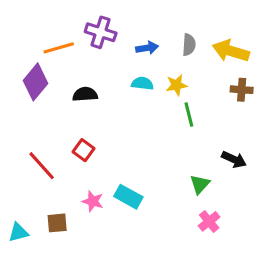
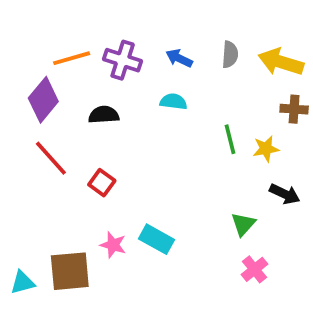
purple cross: (101, 32) -> (123, 60), moved
blue arrow: (147, 48) -> (179, 58), turned -145
yellow star: (177, 85) -> (266, 149), moved
red line: (42, 166) -> (51, 158), moved
brown square: (57, 223) -> (70, 271), size x1.6

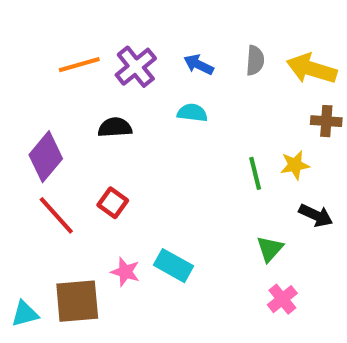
purple cross: (123, 60) -> (136, 67), turned 33
purple diamond: (43, 100) -> (46, 157), moved
green line: (230, 139) -> (255, 173), moved
red line: (51, 158) -> (56, 215), moved

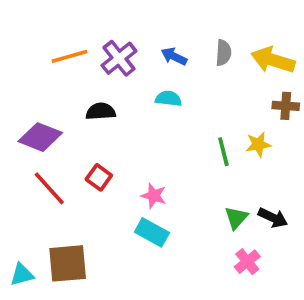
purple diamond: (46, 157) -> (40, 137), turned 72
black arrow: (316, 215) -> (273, 218), moved
pink star: (125, 272) -> (154, 196), moved

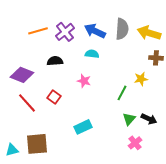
gray semicircle: (223, 53) -> (122, 29), size x1.5
blue arrow: (174, 56) -> (95, 31), size x1.5
green line: (223, 152) -> (122, 93), moved, turned 42
pink star: (154, 196) -> (84, 81), moved
cyan rectangle: (152, 232) -> (83, 127), turned -54

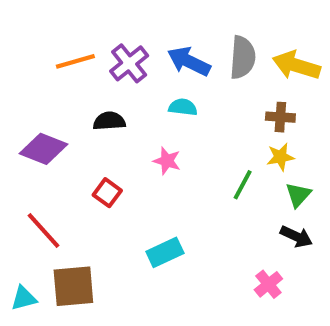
brown cross: (156, 58) -> (280, 117), moved
red line: (27, 103) -> (44, 231), moved
green triangle: (129, 119) -> (298, 195), moved

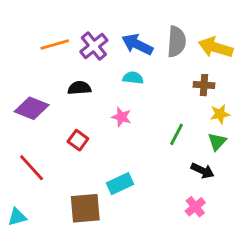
yellow star: (280, 157) -> (220, 114), moved
black arrow: (296, 237) -> (203, 171), moved
brown square: (73, 286) -> (85, 208), moved

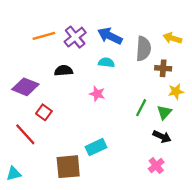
gray semicircle: (176, 42) -> (143, 49), moved
yellow arrow: (216, 47) -> (172, 38), size x0.7
red square: (78, 140) -> (44, 112), moved
green triangle: (217, 142) -> (164, 112), moved

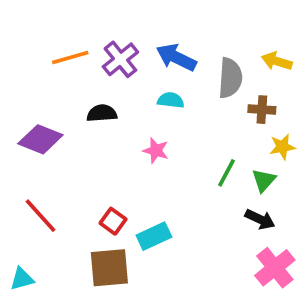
red square: (44, 112) -> (113, 221), moved
pink cross: (156, 166) -> (275, 268), moved, size x1.5

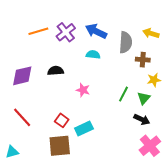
black semicircle: (102, 113) -> (56, 71), moved
purple diamond: (40, 139) -> (22, 76), turned -35
pink star: (156, 151) -> (83, 90), moved

